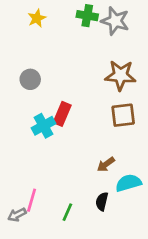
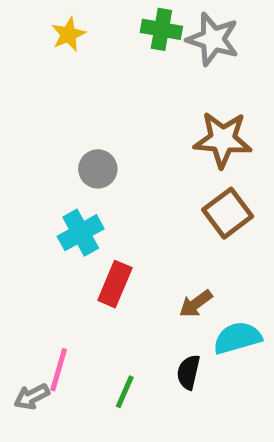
gray circle: (30, 79) -> (98, 169), moved
red rectangle: (62, 114) -> (115, 284), moved
brown square: (123, 115) -> (228, 213), turned -30

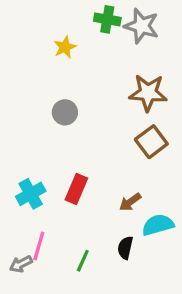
yellow star: (68, 34) -> (65, 47), moved
cyan cross: (81, 233) -> (31, 194), moved

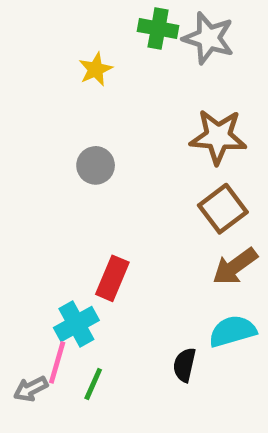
cyan cross: (31, 194) -> (76, 324), moved
brown arrow: (130, 202) -> (235, 266), moved, size x1.4
green line: (83, 261) -> (93, 384), moved

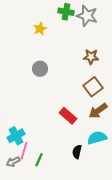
brown star: (218, 137) -> (91, 57), size x0.7
red rectangle: (112, 278) -> (68, 116), moved, turned -72
cyan cross: (76, 324) -> (16, 136), moved

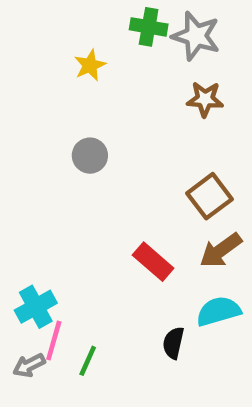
brown star: (91, 57) -> (205, 99), moved

